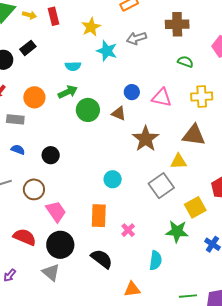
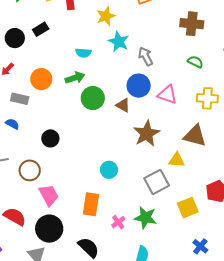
gray arrow: (136, 38) -> (146, 56), moved, turned 72
blue circle: (132, 92) -> (139, 86), size x1.5
blue semicircle: (18, 150) -> (12, 124), moved
green star: (177, 231) -> (145, 218), moved

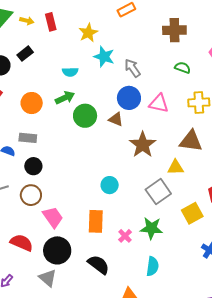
gray rectangle: (20, 99) -> (28, 138), moved
black circle: (50, 138) -> (33, 166), moved

